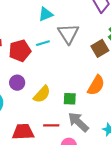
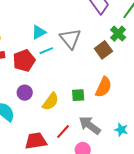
cyan triangle: (46, 14) -> (39, 32), moved
green square: (70, 99) -> (78, 95), moved
red line: (51, 125) -> (63, 132), turned -42

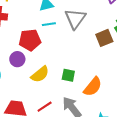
red pentagon: (24, 61) -> (30, 40), moved
orange semicircle: (104, 87) -> (93, 87), moved

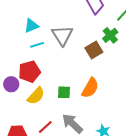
red pentagon: (30, 40) -> (29, 72), moved
orange semicircle: (93, 87) -> (90, 88), moved

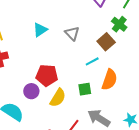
gray triangle: (62, 35) -> (72, 33), size x0.7
cyan line: (37, 45) -> (92, 61), moved
red pentagon: (29, 72) -> (47, 75), turned 30

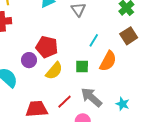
brown square: (106, 42) -> (129, 36), moved
cyan line: (92, 61) -> (94, 40), turned -40

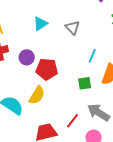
purple circle: (29, 60) -> (27, 57), moved
yellow semicircle: (54, 71) -> (37, 95), moved

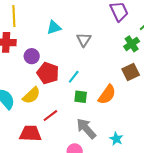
cyan line: (92, 56) -> (74, 77), moved
red line: (73, 121) -> (50, 116), moved

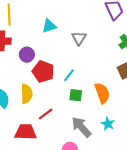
yellow semicircle: (31, 95) -> (27, 94), turned -48
orange semicircle: (107, 95) -> (102, 93), turned -55
cyan star: (116, 139) -> (108, 124), moved

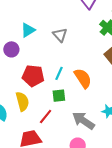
purple circle: (27, 55) -> (11, 49), moved
orange semicircle: (102, 93) -> (83, 78), moved
green square: (76, 95) -> (59, 96), moved

